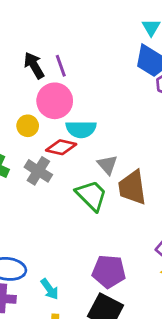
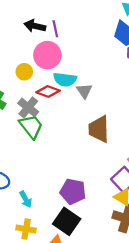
black arrow: (34, 65) -> (35, 26), turned -54
gray triangle: (107, 165) -> (84, 91), moved
green trapezoid: (91, 195) -> (31, 126), moved

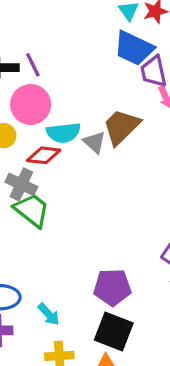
brown trapezoid: (99, 129) -> (121, 127), moved, turned 60

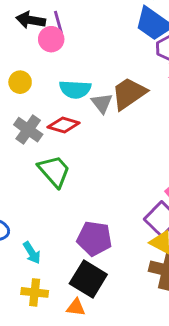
pink circle: (31, 104) -> (51, 39), moved, size x0.7
red diamond: (44, 155) -> (64, 125), moved
green trapezoid: (32, 210) -> (54, 171), moved

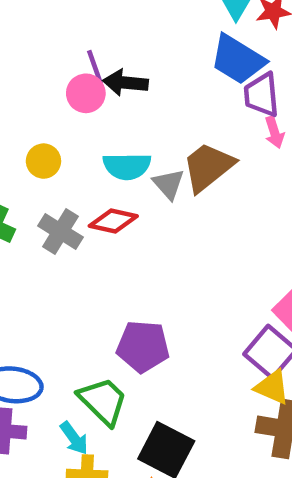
black arrow: (31, 20) -> (125, 83), moved
green trapezoid: (54, 171) -> (103, 401), moved
purple pentagon: (94, 239) -> (143, 346), moved
cyan arrow: (32, 253) -> (74, 438), moved

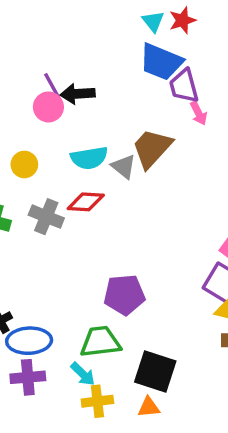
green trapezoid: (103, 401) -> (100, 342), turned -42

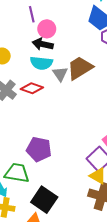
black arrow: (78, 94) -> (43, 44), moved
pink circle: (48, 107) -> (47, 29), moved

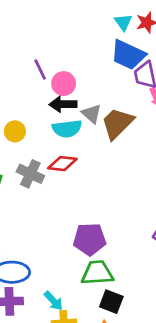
gray triangle: (60, 74) -> (92, 114), moved
green trapezoid: (17, 173) -> (97, 273), moved
black square: (44, 200) -> (111, 302), size x0.7

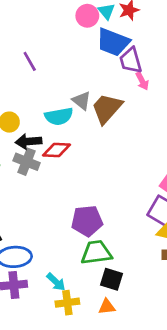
pink circle: (64, 84) -> (87, 16), moved
black arrow: (63, 104) -> (28, 141), moved

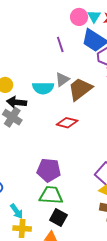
purple line: (30, 61) -> (60, 44), moved
gray triangle: (82, 101) -> (62, 80), turned 35
red diamond: (57, 150) -> (67, 123), moved

